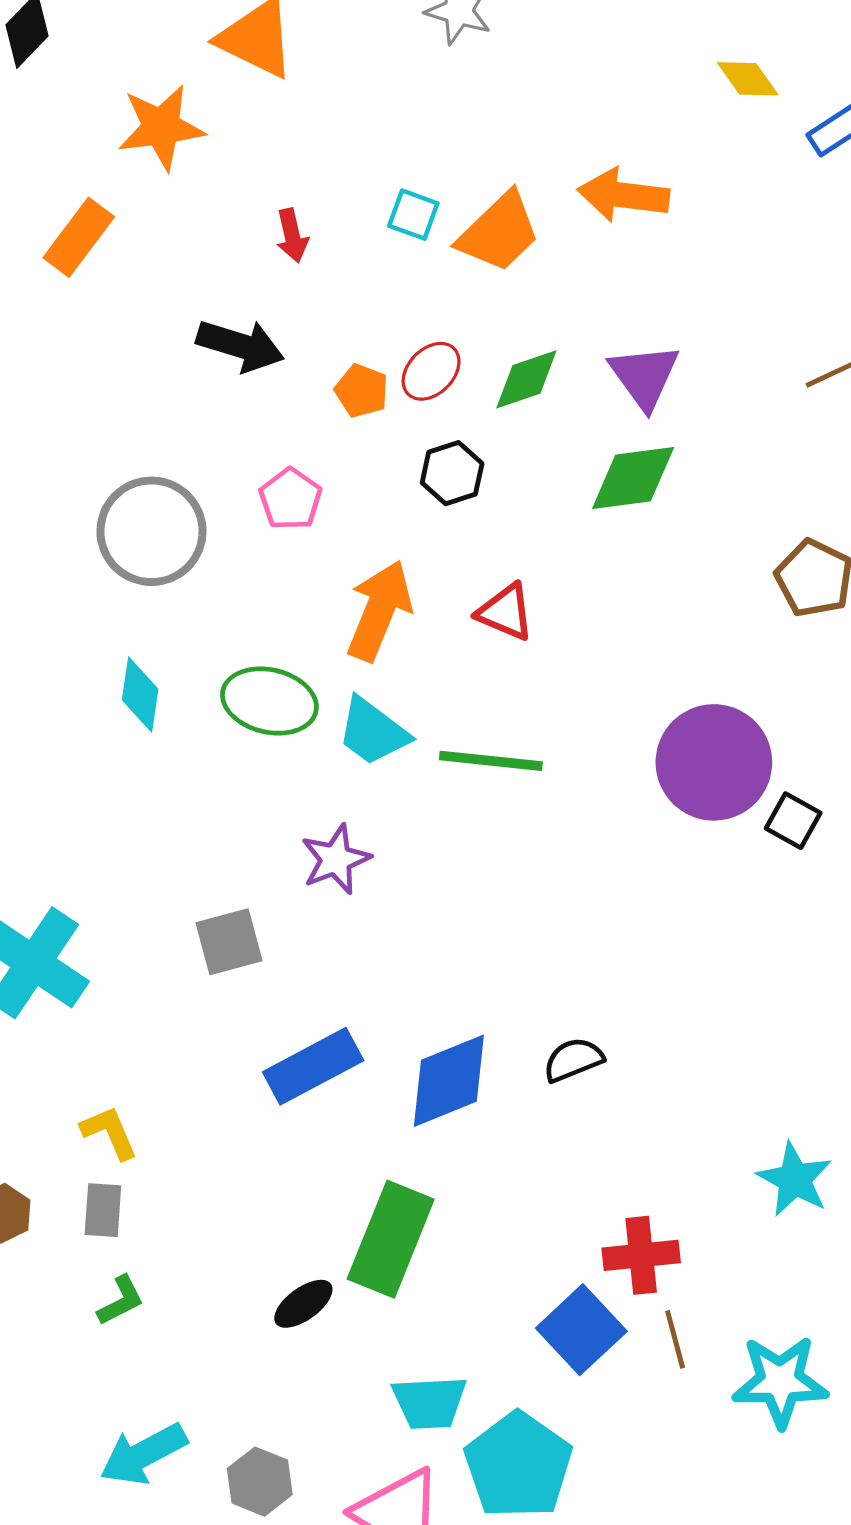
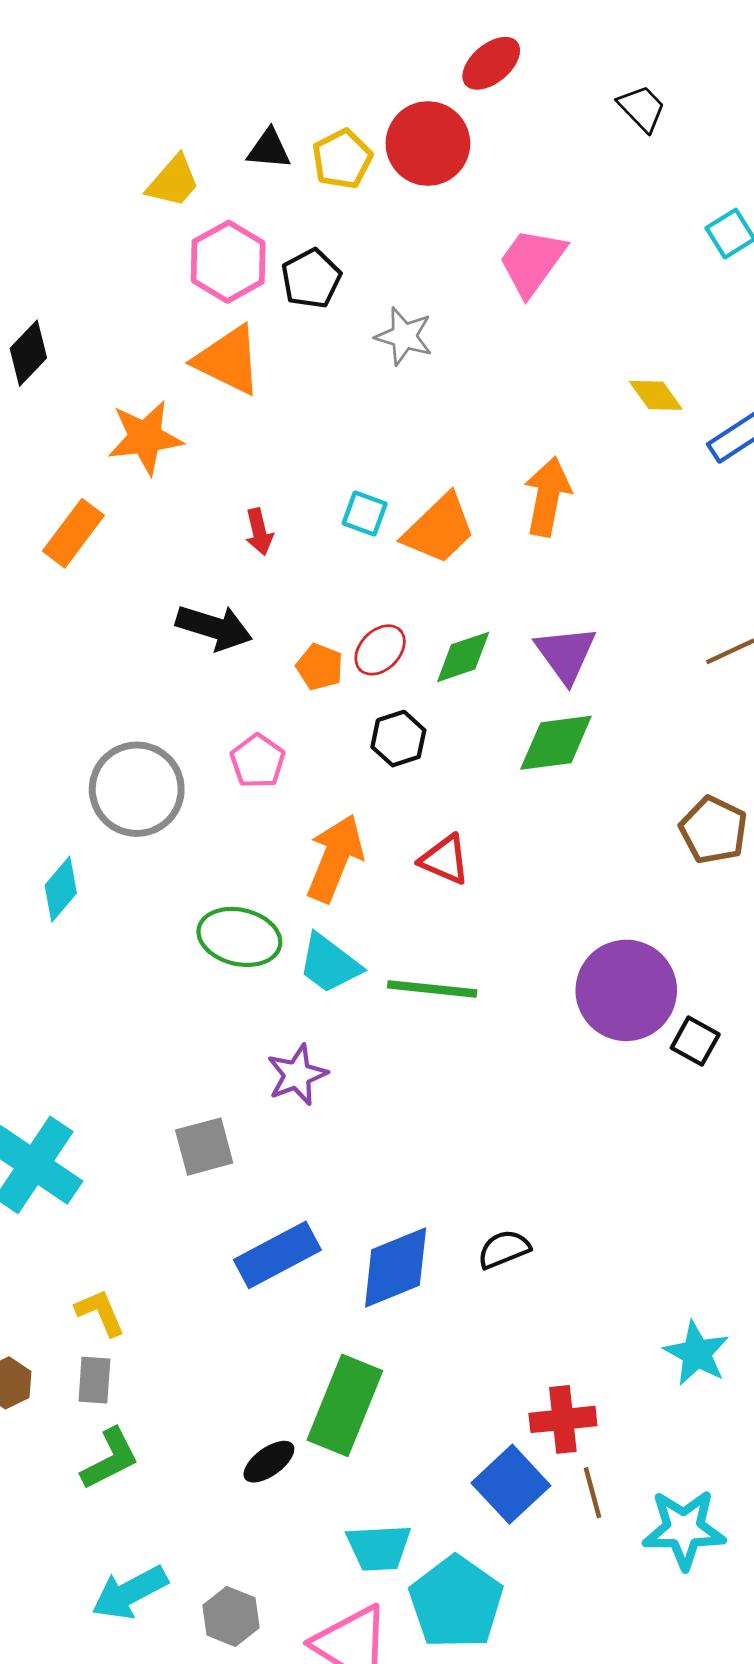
orange arrow: (623, 195) -> (547, 497), turned 94
cyan diamond: (140, 695) -> (61, 889), moved, turned 32
green L-shape: (121, 1301) -> (110, 1459), size x1.4

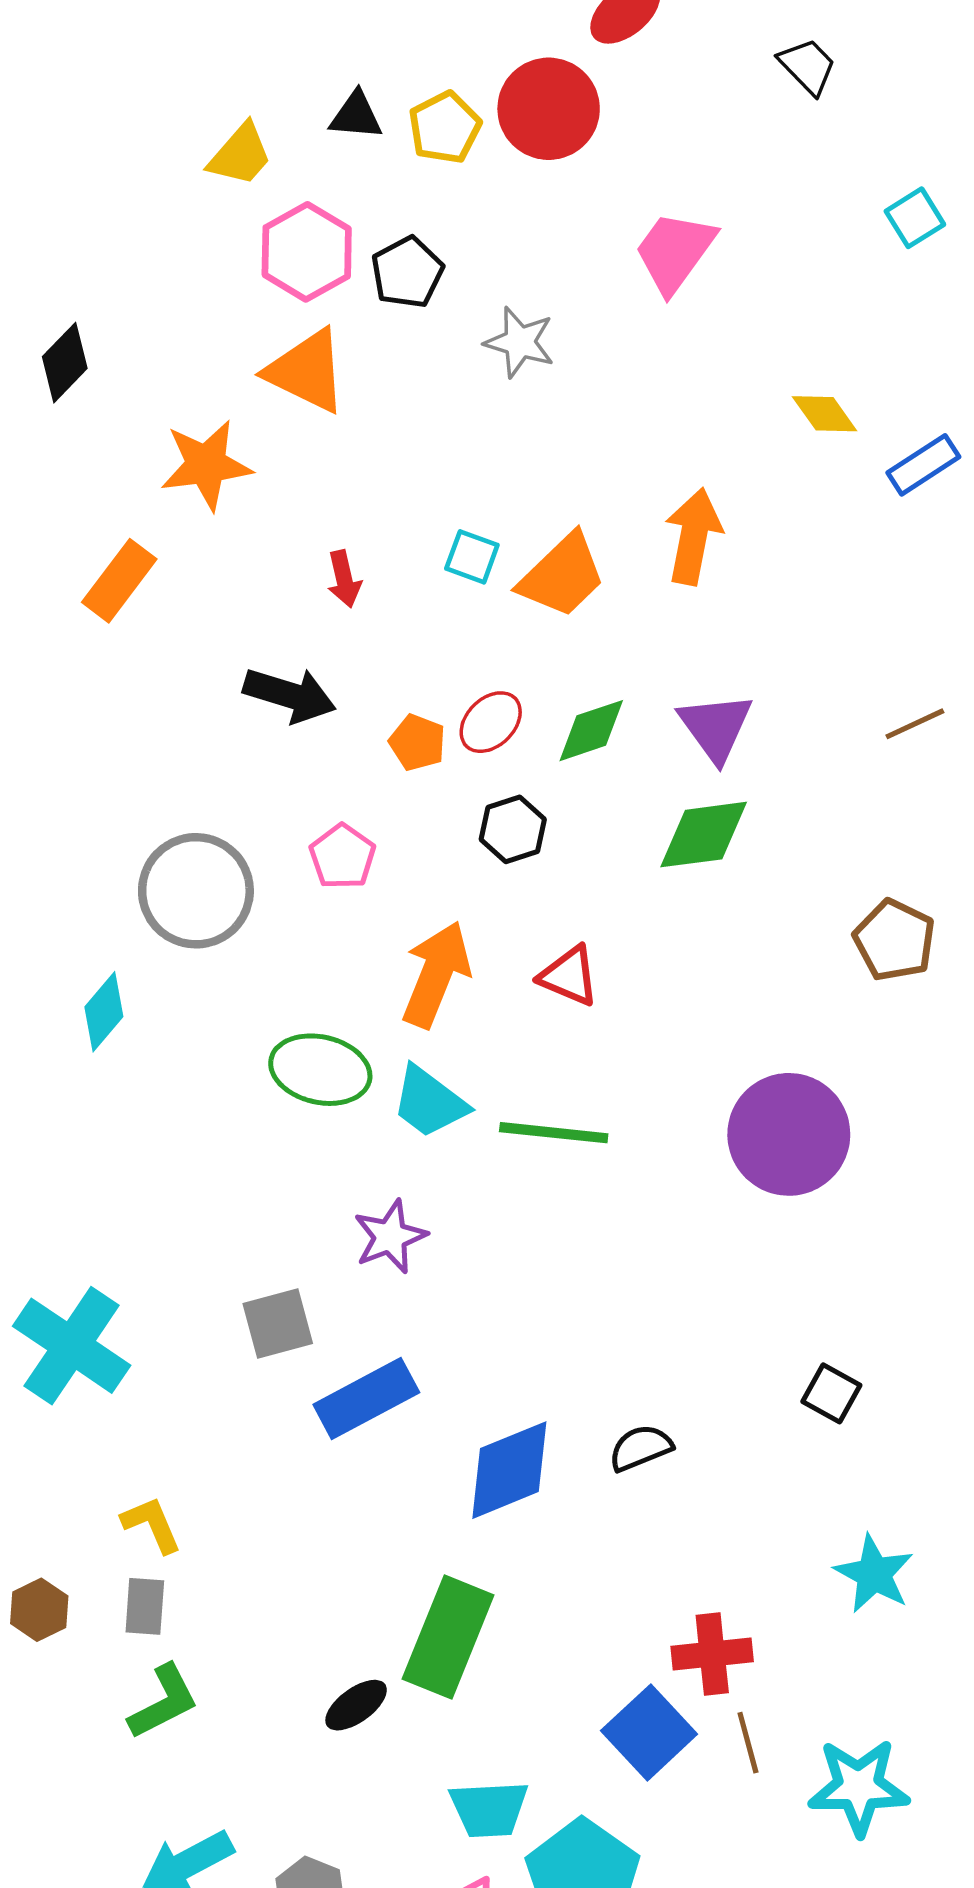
black square: (695, 1041) -> (831, 1393), moved
blue rectangle: (277, 1255) -> (366, 1398), moved

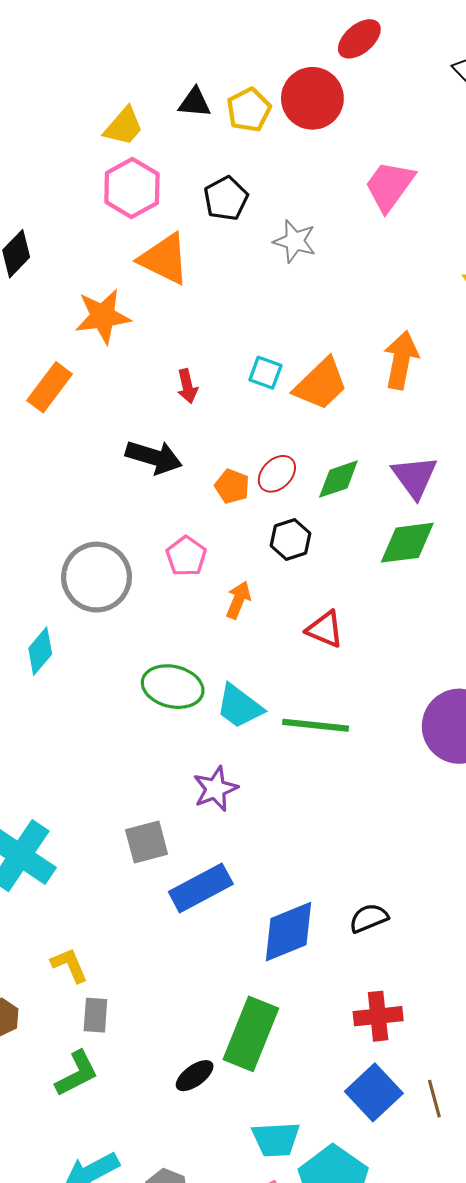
pink hexagon: (307, 252) -> (132, 188), moved
orange arrow: (436, 974) -> (238, 600), moved, size x0.6
gray rectangle: (145, 1606) -> (95, 1015), moved
red cross: (712, 1654) -> (378, 1016), moved

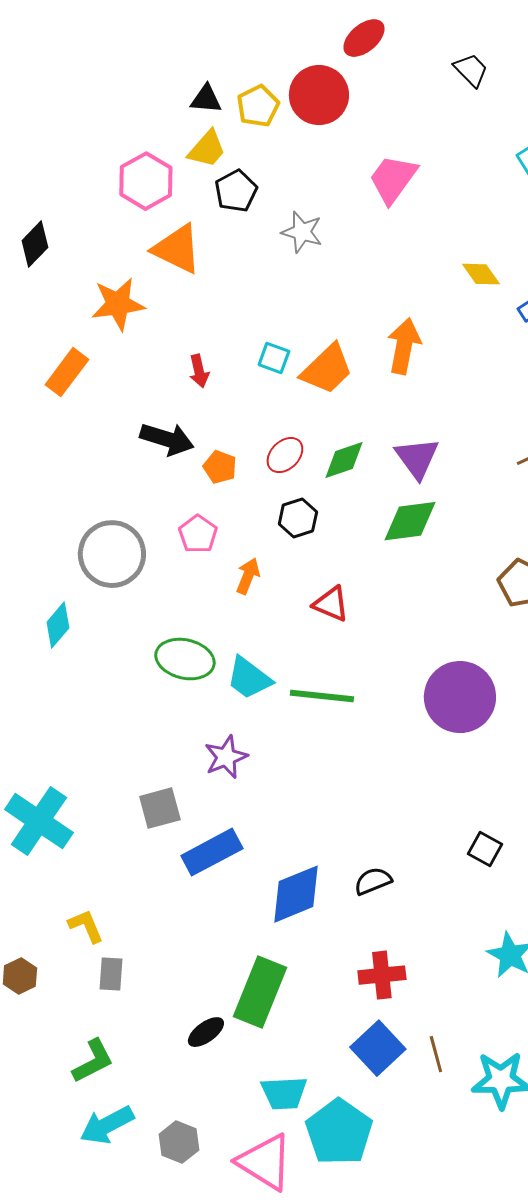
yellow trapezoid: (124, 126) -> (207, 149), moved
orange pentagon: (232, 486) -> (220, 467), moved
green L-shape: (77, 1074) -> (93, 1061), moved

